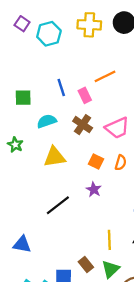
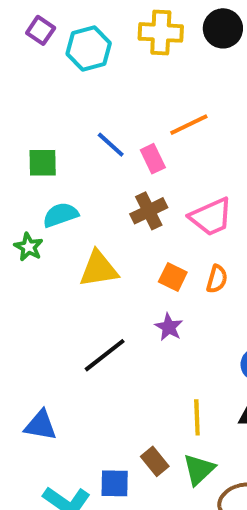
blue line: (61, 88) -> (111, 145), turned -30
cyan semicircle: (47, 121) -> (61, 215), moved
brown cross: (83, 125) -> (149, 211), turned 30

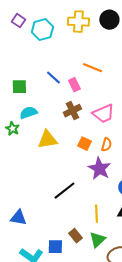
orange line: (189, 125) -> (92, 68), turned 48
purple star: (169, 327) -> (99, 169), moved, size x1.6
black line: (105, 355) -> (64, 191), moved

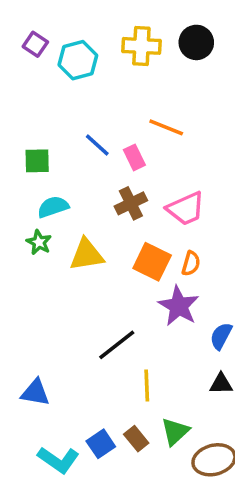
green star: (12, 129) -> (39, 242), moved
orange square: (84, 144) -> (152, 262), size x1.5
yellow line: (96, 214) -> (147, 386), moved
brown rectangle: (75, 236) -> (136, 439), moved
blue square: (55, 247) -> (101, 444), turned -35

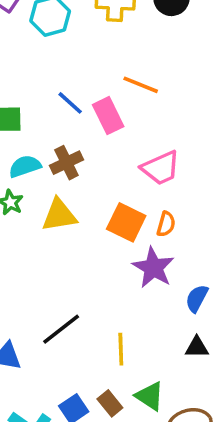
pink rectangle: (134, 157) -> (108, 116), size x1.4
brown cross: (131, 203) -> (66, 163), moved
black line: (117, 345) -> (61, 329), moved
green triangle: (175, 431) -> (150, 396), turned -44

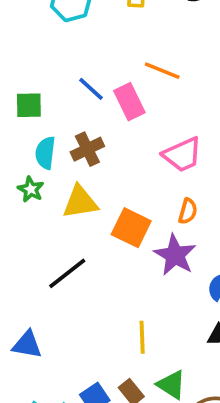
cyan semicircle: (25, 166) -> (45, 153), turned -64
orange square: (126, 222) -> (131, 228), moved
black line: (61, 329) -> (67, 273), moved

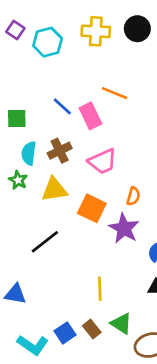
pink trapezoid: (182, 155) -> (103, 161), moved

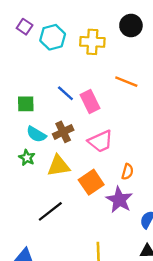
yellow cross: (96, 31) -> (92, 42), moved
orange line: (115, 93) -> (126, 82), moved
cyan semicircle: (29, 153) -> (36, 134), turned -66
orange square: (92, 208) -> (91, 182), turned 30

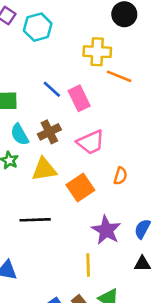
yellow cross: (92, 42) -> (97, 52), moved
cyan semicircle: (36, 134) -> (20, 134), turned 30
purple star: (119, 200) -> (106, 230), moved
black line: (50, 211) -> (35, 220), turned 36

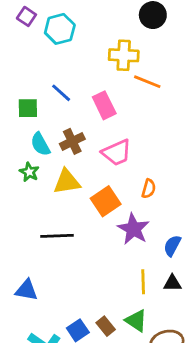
blue line: (52, 89) -> (61, 93), moved
purple star: (106, 230) -> (133, 229), moved
yellow line: (88, 265) -> (143, 282), moved

